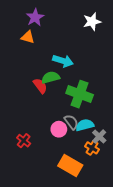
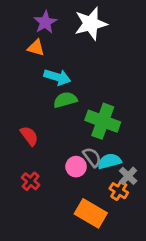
white star: (92, 22) -> (91, 24), moved, size x1.4
cyan arrow: (63, 61) -> (57, 77), moved
red semicircle: (40, 86) -> (29, 136), moved

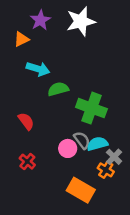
orange triangle: (36, 48) -> (21, 39), moved, turned -42
cyan arrow: (57, 77) -> (38, 69), moved

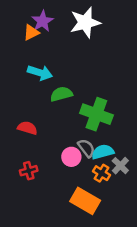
orange triangle: (21, 39) -> (31, 33), moved
red semicircle: (26, 121) -> (27, 128), turned -36
red cross: (27, 162) -> (29, 171), turned 35
orange cross: (106, 170) -> (101, 173), moved

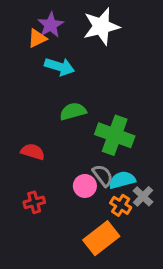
cyan arrow: (40, 73) -> (60, 67), moved
orange rectangle: (85, 201) -> (101, 238), turned -68

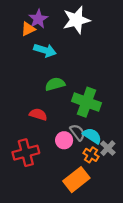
red semicircle: (33, 152) -> (38, 114), moved
cyan semicircle: (122, 180) -> (92, 136), turned 48
red cross: (34, 202) -> (26, 153), size x1.6

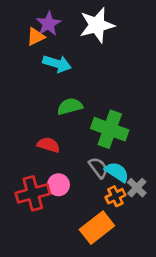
pink circle: (64, 140) -> (58, 185), moved
orange cross: (91, 155) -> (115, 196), turned 32

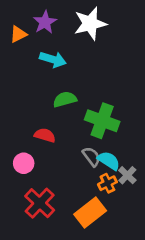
orange triangle: (36, 37) -> (18, 34), moved
pink circle: (58, 185) -> (24, 163), moved
red cross: (33, 193) -> (40, 203), moved, turned -32

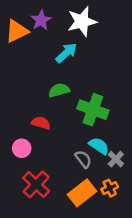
orange triangle: (18, 34) -> (17, 31), size x1.5
cyan arrow: (53, 59) -> (66, 53), moved, turned -60
gray semicircle: (91, 157) -> (83, 159), moved
orange cross: (107, 183) -> (110, 188), moved

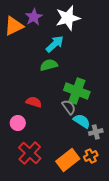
green semicircle: (59, 90) -> (49, 65), moved
gray semicircle: (83, 159) -> (69, 107), moved
gray cross: (116, 159) -> (96, 132), turned 32

